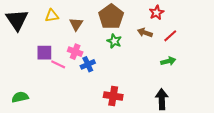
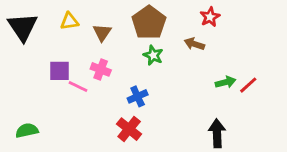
red line: (170, 36) -> (248, 85), moved
blue cross: (88, 64) -> (138, 96), moved
red cross: (113, 96) -> (129, 129), moved, turned 30

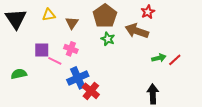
brown arrow: (194, 44) -> (137, 31), size x1.6
blue cross: (138, 96) -> (78, 78), moved, size x1.5
green semicircle: (27, 130) -> (19, 74), moved

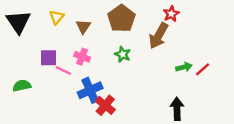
yellow triangle: (49, 15) -> (57, 17), turned -40
brown arrow: (137, 31) -> (158, 36), turned -80
green star: (108, 39) -> (123, 54), moved

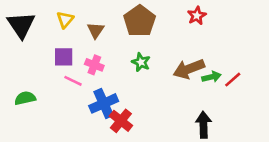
brown arrow: (158, 36) -> (189, 69), moved, turned 40
purple square: (48, 58) -> (64, 57), moved

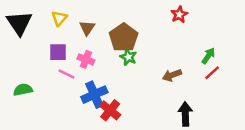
brown pentagon: (140, 21) -> (123, 38), moved
brown arrow: (189, 69) -> (172, 75), moved, size x0.7
green arrow: (211, 77) -> (208, 56), moved, turned -42

